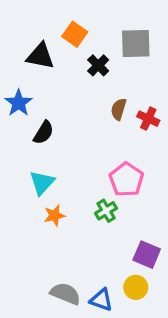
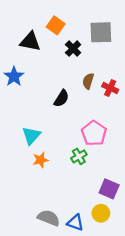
black semicircle: (44, 133) -> (61, 98), moved

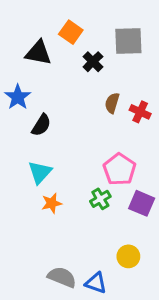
black semicircle: (61, 98) -> (41, 125), moved
purple square: (109, 189) -> (142, 203), moved
yellow circle: (101, 213) -> (128, 256), moved

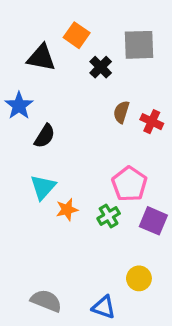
orange star: (52, 203) -> (67, 210), moved
gray semicircle: (62, 277) -> (46, 301), moved

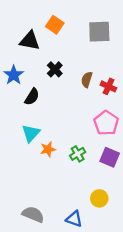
black cross: (101, 67) -> (55, 69), moved
pink pentagon: (129, 184) -> (106, 123), moved

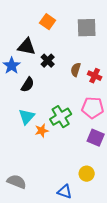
black triangle: (30, 41) -> (27, 47), moved
pink pentagon: (106, 123) -> (93, 108), turned -30
green cross: (78, 154) -> (61, 117), moved, size x1.5
gray semicircle: (33, 214) -> (17, 182), moved

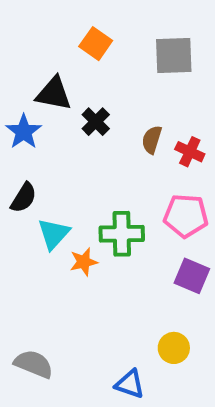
black semicircle: (28, 85) -> (24, 198), moved
green cross: (61, 117) -> (122, 234), turned 30

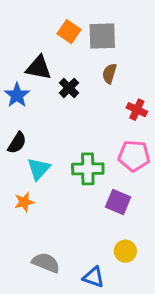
gray square: (174, 56) -> (102, 36), moved
brown semicircle: (152, 140) -> (109, 74), moved
orange star: (84, 262) -> (24, 202), moved
purple square: (192, 276) -> (118, 202), moved
gray semicircle: (34, 364) -> (46, 263), moved

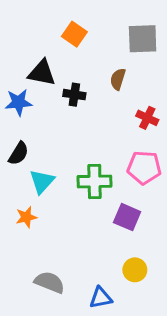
gray square: (102, 36) -> (143, 39), moved
black cross: (69, 88) -> (74, 95), turned -36
blue star: (17, 95) -> (19, 102), turned 30
blue triangle: (94, 277) -> (101, 298), turned -30

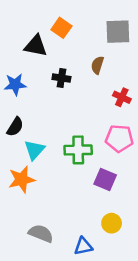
black triangle: (42, 73) -> (36, 46), moved
orange star: (26, 217) -> (22, 179), size x1.5

